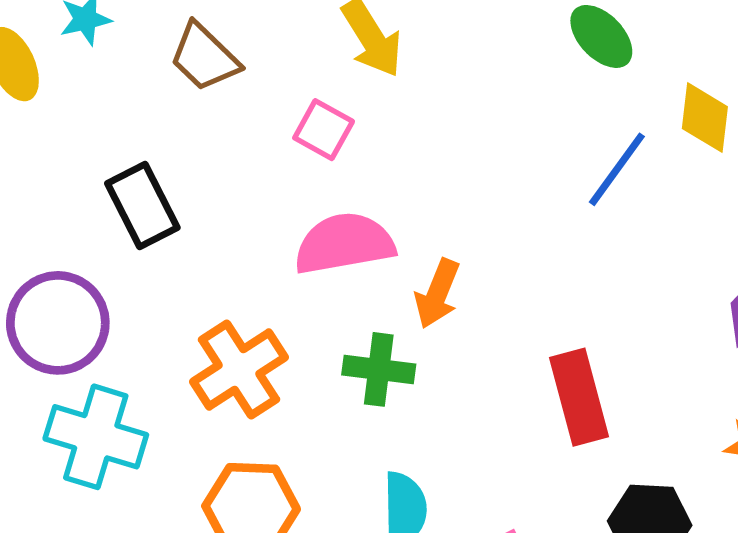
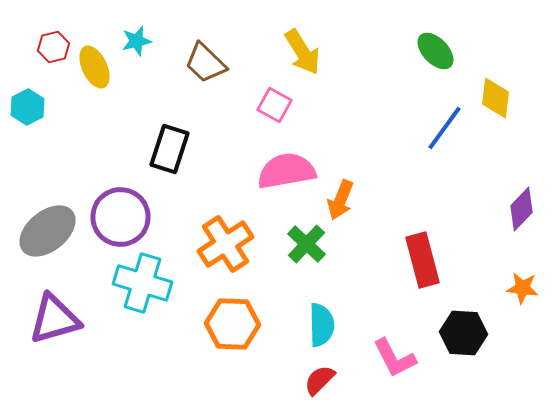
black rectangle: (142, 206) -> (170, 149), turned 45
green cross: (379, 369) -> (306, 244), turned 36

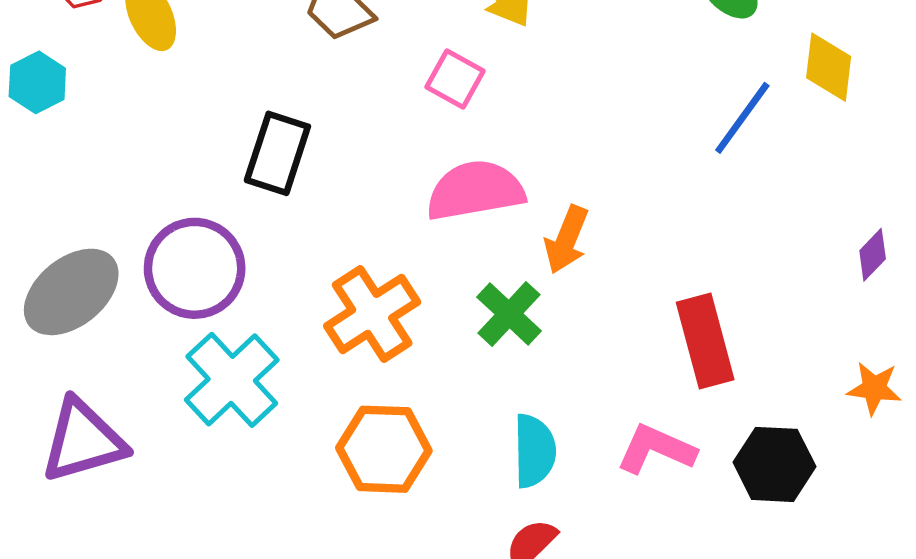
purple diamond: (522, 209) -> (873, 255), size x0.7
cyan cross: (142, 283) -> (232, 380), turned 30
pink L-shape: (394, 358) -> (656, 449), moved, turned 141

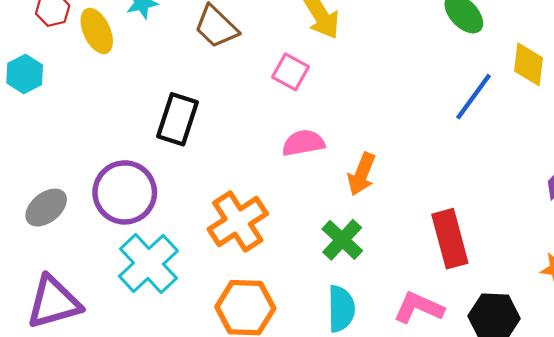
pink semicircle: (475, 191) -> (303, 143), size x0.7
gray ellipse: (71, 292) -> (46, 208), size x0.7
green cross: (509, 314) -> (342, 240), moved

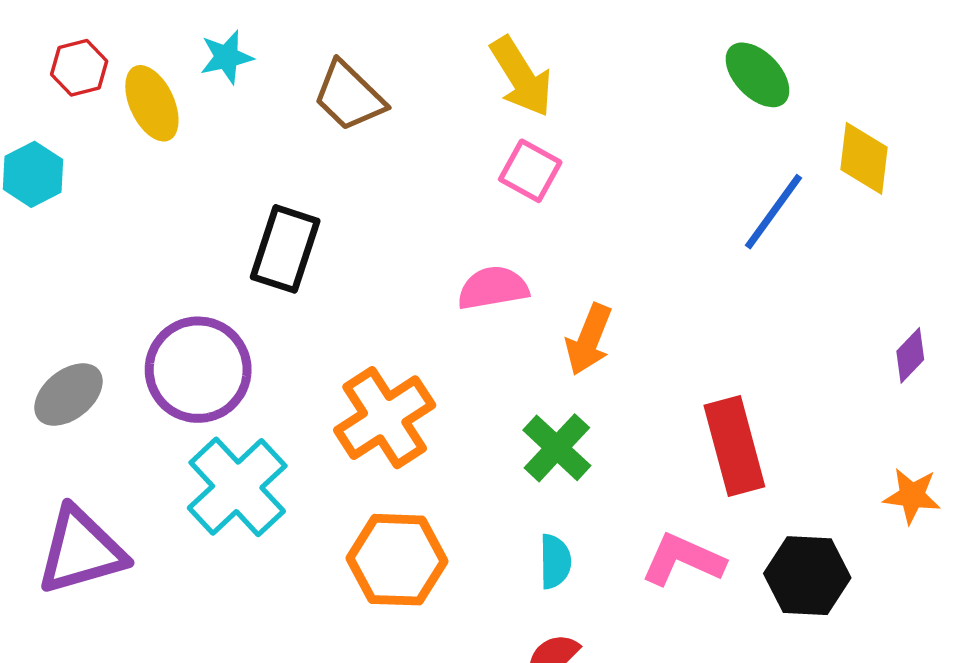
pink square: (291, 72) -> (530, 171), moved
cyan semicircle: (341, 309) -> (555, 561), size x0.7

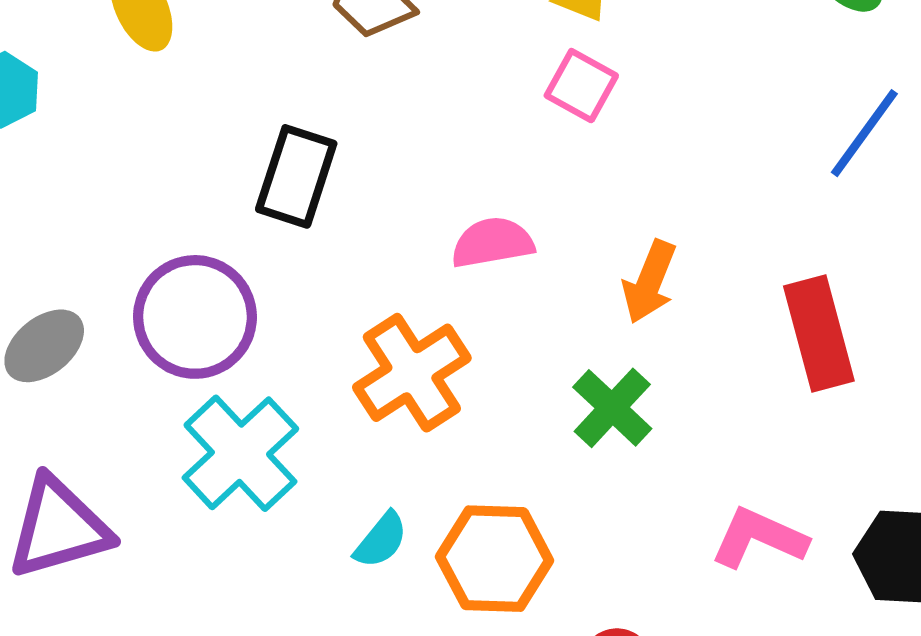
pink semicircle: (493, 288) -> (492, 243), moved
red rectangle: (734, 446) -> (819, 333), moved
orange hexagon: (397, 560) -> (495, 559), moved
cyan semicircle: (555, 561) -> (381, 540), moved, turned 40

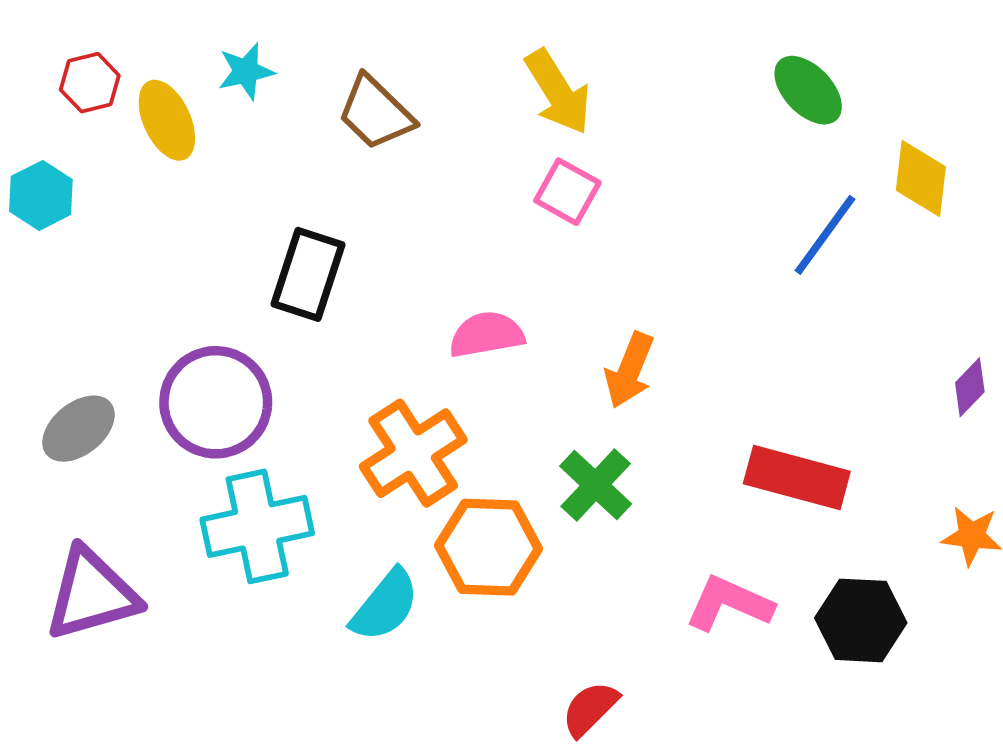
red rectangle: (819, 333) -> (797, 477), moved, turned -60
cyan cross: (240, 453) -> (257, 526), turned 31
cyan semicircle: (381, 540) -> (385, 605), size x1.4
orange hexagon: (495, 559) -> (488, 547), moved

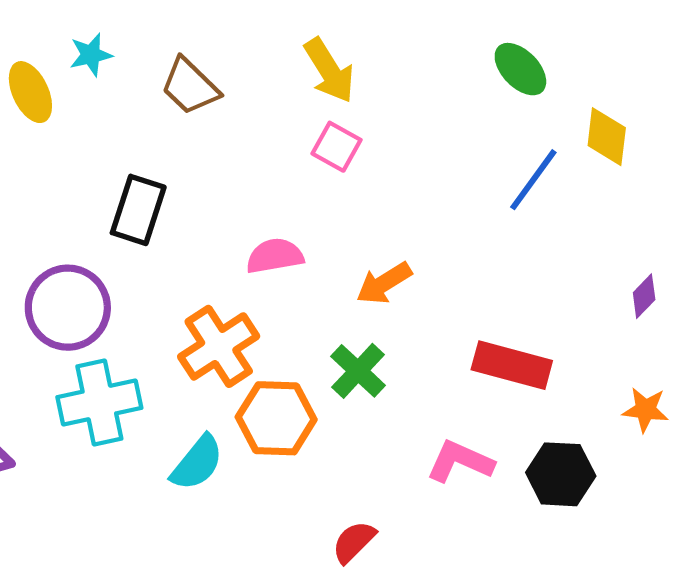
orange arrow: (629, 370) -> (384, 283), turned 36

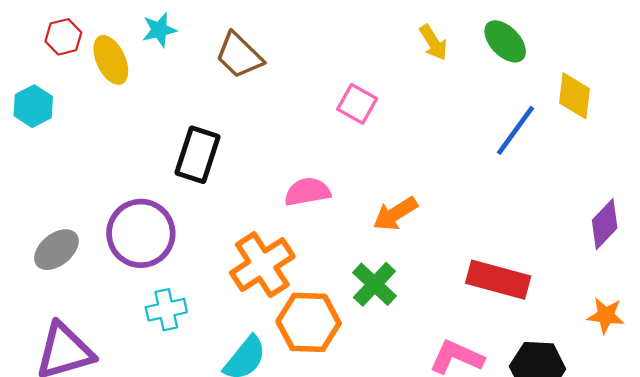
yellow arrow: (329, 71) -> (433, 43), moved, size x0.7
purple diamond: (644, 296) -> (605, 224), size x1.4
cyan cross: (99, 402) -> (166, 310), size x0.6

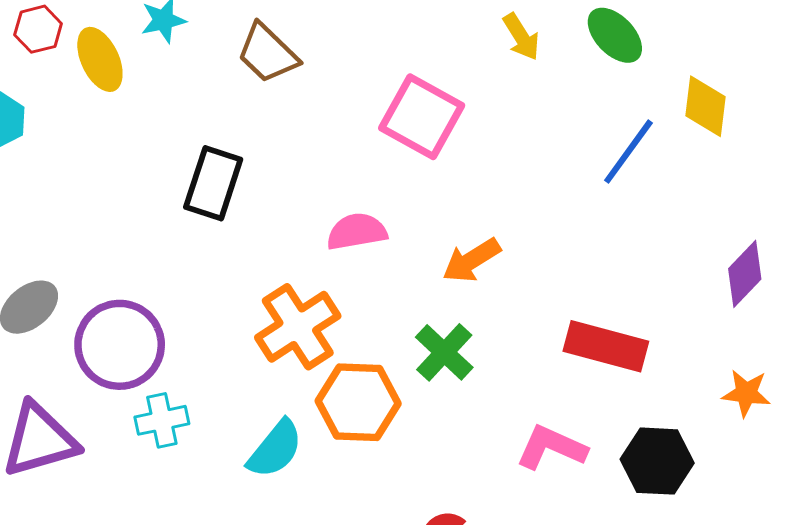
pink square: (357, 104) -> (422, 117), size x1.6
purple circle: (141, 233) -> (120, 345), moved
cyan cross: (166, 310) -> (162, 420), moved

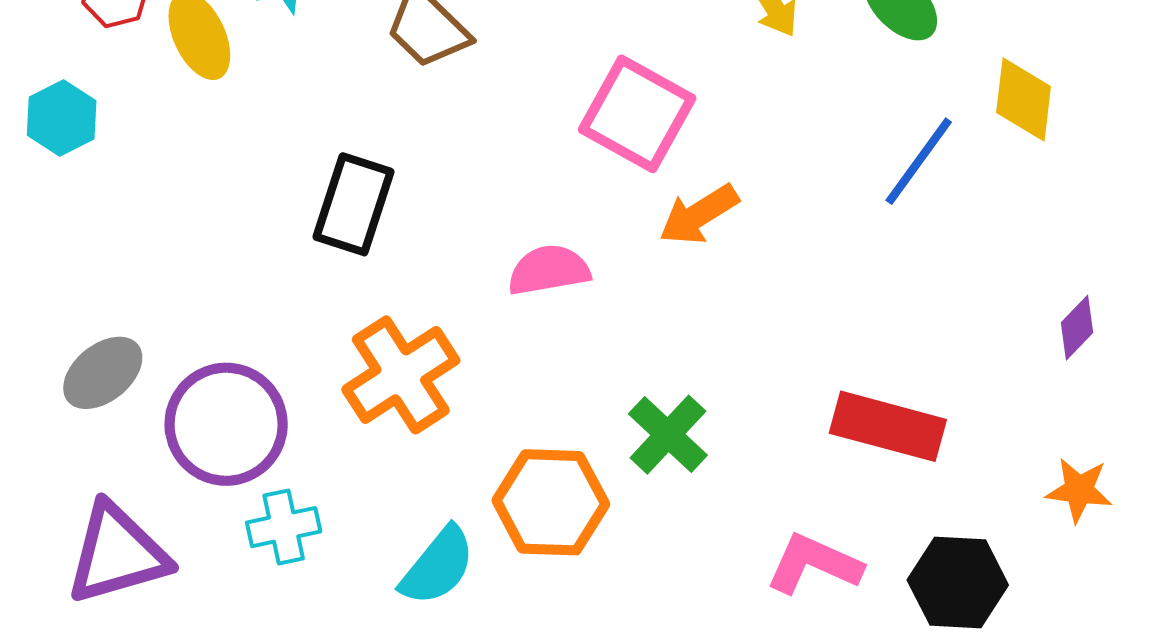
orange arrow: (471, 260) -> (699, 215), moved
purple diamond: (745, 274) -> (1077, 328), size x0.7
orange cross: (298, 327) -> (401, 375), moved

